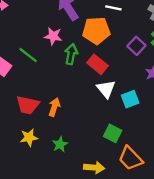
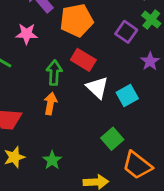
green arrow: (71, 54) -> (54, 73), moved
orange arrow: (54, 107) -> (50, 103), moved
green square: (113, 133) -> (112, 139), turned 30

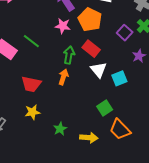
orange pentagon: (76, 20) -> (90, 20), turned 30
pink star: (27, 34) -> (63, 26), moved
green star: (52, 160) -> (60, 129), moved

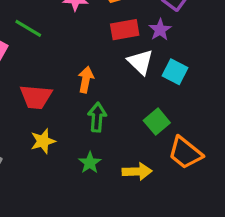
red rectangle: (91, 49) -> (125, 30), turned -42
green arrow: (69, 55) -> (97, 117), moved
purple star: (139, 56) -> (160, 30), moved
cyan square: (119, 78) -> (175, 72), turned -35

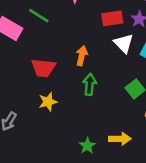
green star: (90, 163) -> (87, 146), moved
yellow arrow: (137, 171) -> (120, 139), moved

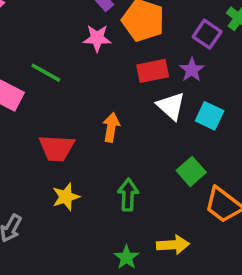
green arrow: (90, 84) -> (128, 195), moved

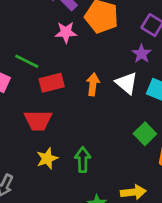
red rectangle: (153, 71) -> (52, 83), moved
orange arrow: (111, 127) -> (93, 84), moved
green arrow: (128, 195) -> (83, 160), moved

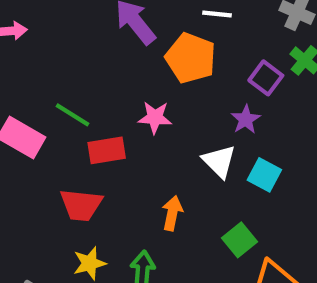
pink star: (66, 32) -> (155, 117), moved
orange arrow: (93, 84) -> (172, 213), moved

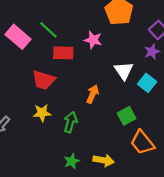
purple star: (246, 119) -> (152, 52), moved

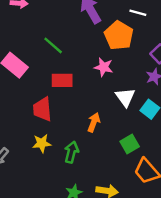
green line: (48, 30) -> (53, 45), moved
pink star: (93, 40) -> (104, 67), moved
red trapezoid: (44, 80) -> (42, 109), turned 70

